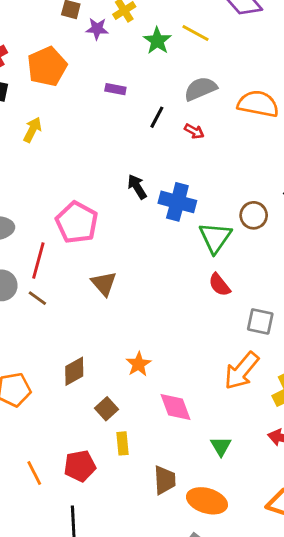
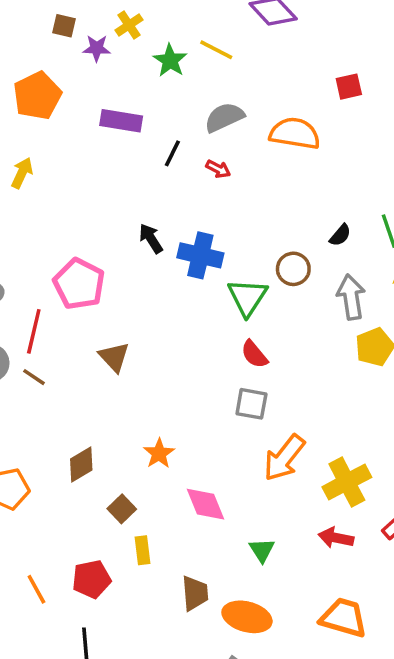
purple rectangle: (115, 89) -> (121, 121), size x1.6
gray square: (260, 322) -> (251, 404), moved

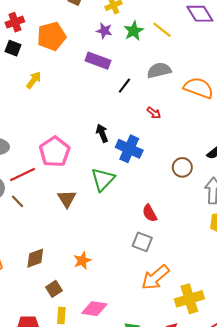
purple star: (97, 48) -> (104, 31), moved
red arrow: (218, 169) -> (154, 113), moved
green triangle: (247, 297) -> (103, 179), moved
red line: (34, 331) -> (23, 175), turned 40
pink diamond: (205, 504) -> (94, 309), moved, turned -70

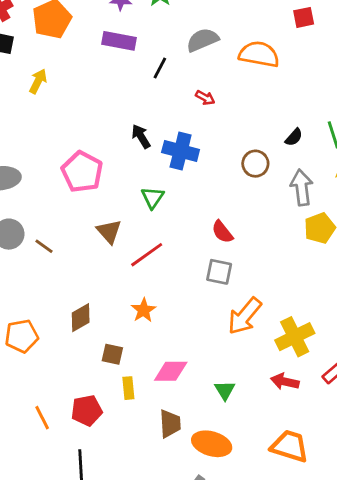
red line: (23, 175) -> (147, 255), moved
green triangle: (103, 179) -> (153, 198), size x0.7
brown square: (54, 289) -> (112, 354), turned -35

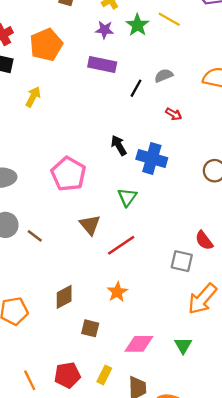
gray semicircle: (202, 40) -> (164, 76), moved, size x0.7
red semicircle: (222, 232) -> (204, 240), moved
yellow rectangle: (128, 388) -> (104, 375), moved, turned 30
green triangle: (225, 390) -> (183, 345), moved

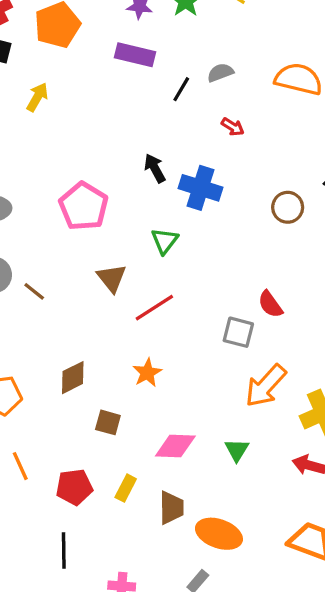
orange line: (30, 380) -> (20, 466), moved

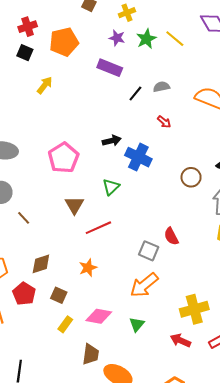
black arrow: (155, 168) -> (112, 141), turned 96
brown line: (34, 291) -> (24, 218), moved
orange arrow: (266, 386) -> (144, 285), moved
red pentagon: (74, 487) -> (24, 294), moved, turned 30
yellow rectangle: (126, 488) -> (65, 324), moved

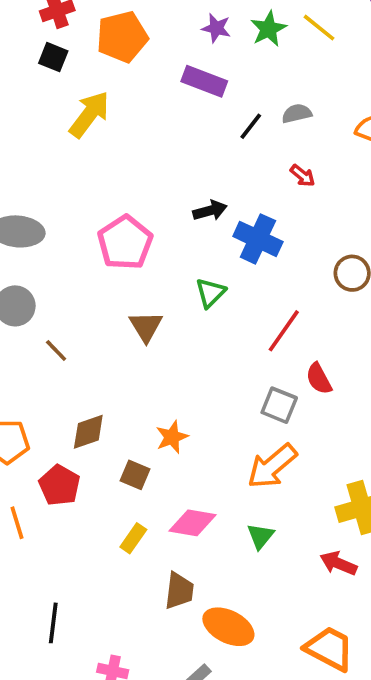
yellow arrow: (45, 85) -> (89, 114), size x1.5
red line: (98, 228) -> (284, 331), moved, turned -30
brown square: (59, 295) -> (135, 475), moved

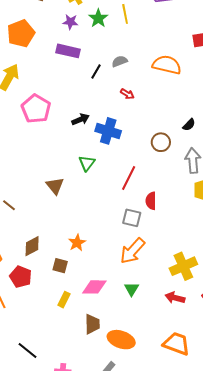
yellow line: (319, 28) -> (125, 14), turned 48
pink pentagon: (125, 243) -> (36, 109), moved
red semicircle: (319, 379) -> (151, 201), turned 36
black line: (53, 623) -> (28, 350), turned -50

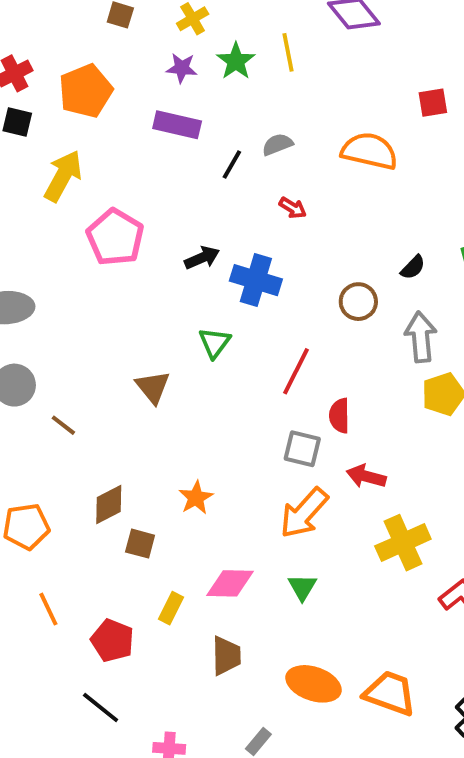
brown square: (60, 266) -> (140, 544), moved
red pentagon: (21, 277) -> (112, 641), moved
red arrow: (175, 298) -> (366, 476), moved
orange ellipse: (121, 340) -> (314, 684), moved

